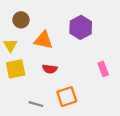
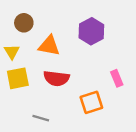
red semicircle: (50, 69) -> (56, 78), size x1.5
orange square: (67, 97) -> (91, 102), moved

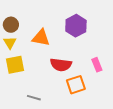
brown circle: (24, 23) -> (11, 25), moved
red semicircle: (56, 78) -> (61, 65), moved

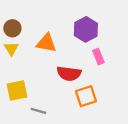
yellow square: (15, 65) -> (17, 90), moved
pink rectangle: (97, 65) -> (98, 57), moved

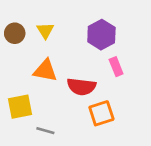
orange triangle: (46, 43) -> (45, 71), moved
yellow triangle: (11, 49) -> (45, 31), moved

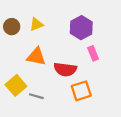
yellow triangle: (45, 31) -> (36, 24), turned 40
yellow square: (20, 107) -> (16, 85), turned -30
gray line: (45, 131) -> (36, 96), moved

